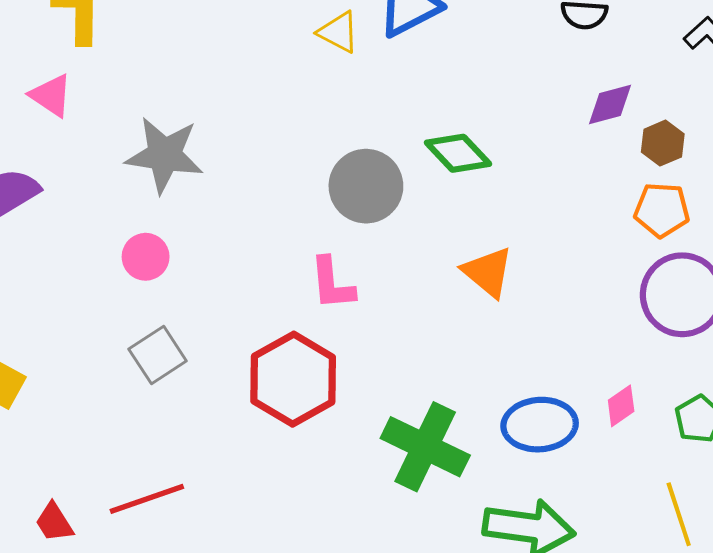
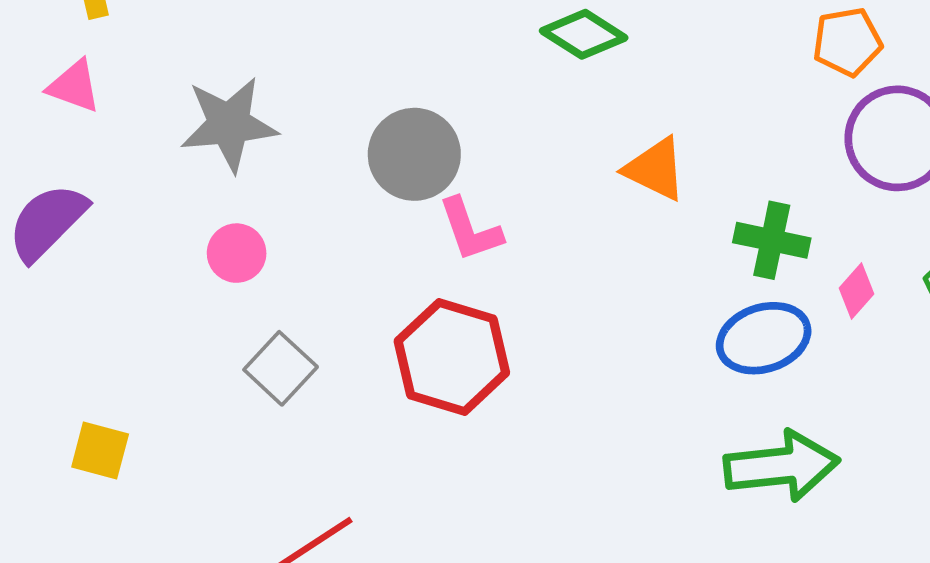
gray circle: (366, 186) -> (414, 154), moved
green cross: (425, 447) -> (772, 240), moved, size x0.7

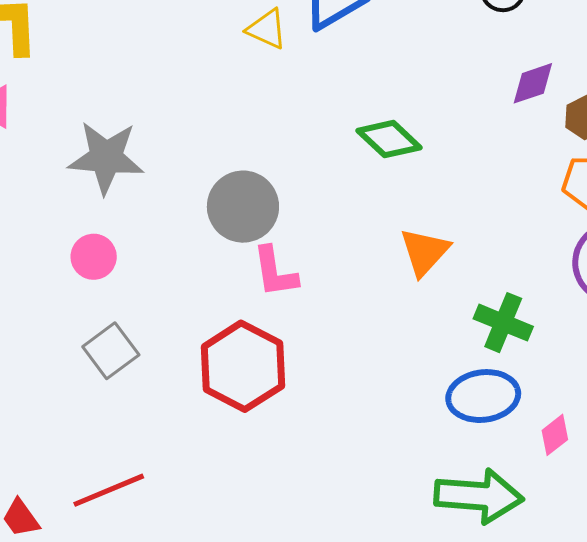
orange triangle: (655, 169) -> (425, 252), turned 36
pink diamond: (857, 291) -> (555, 435), moved

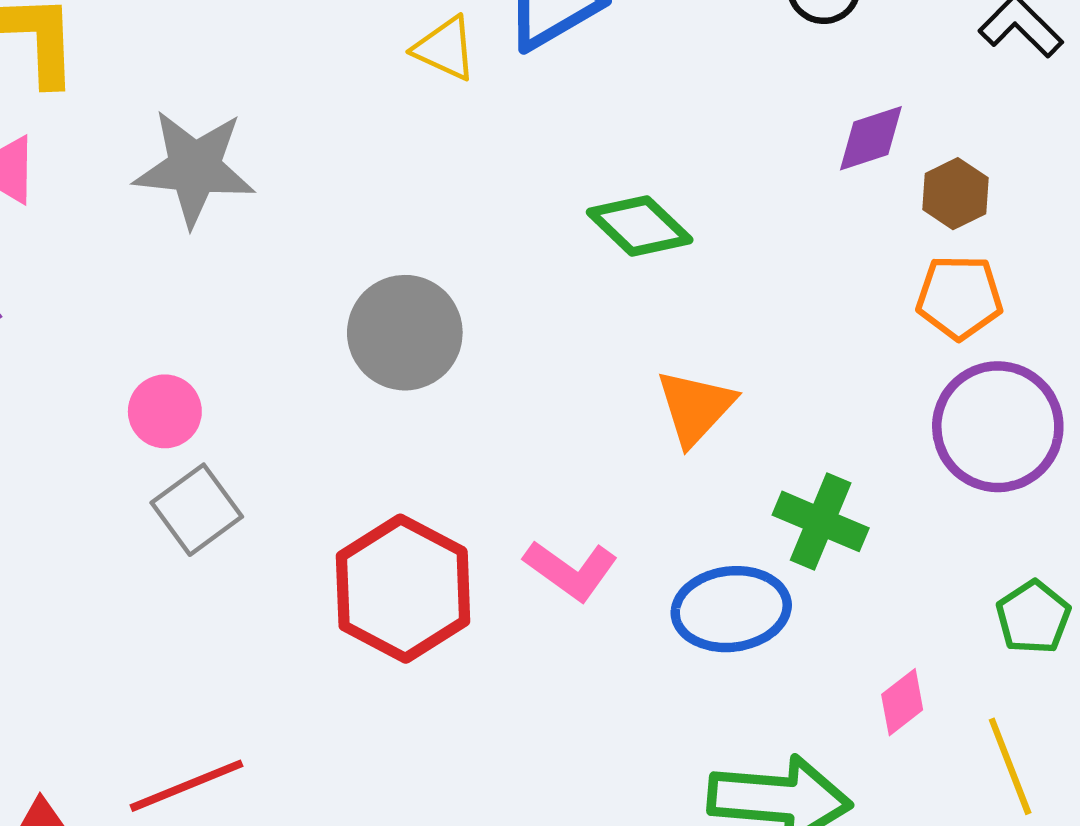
gray star: (106, 157) -> (194, 168), moved
pink L-shape: (275, 272) -> (571, 570), moved, turned -46
gray square: (111, 351) -> (197, 510), moved
blue ellipse: (483, 396) -> (731, 609), moved

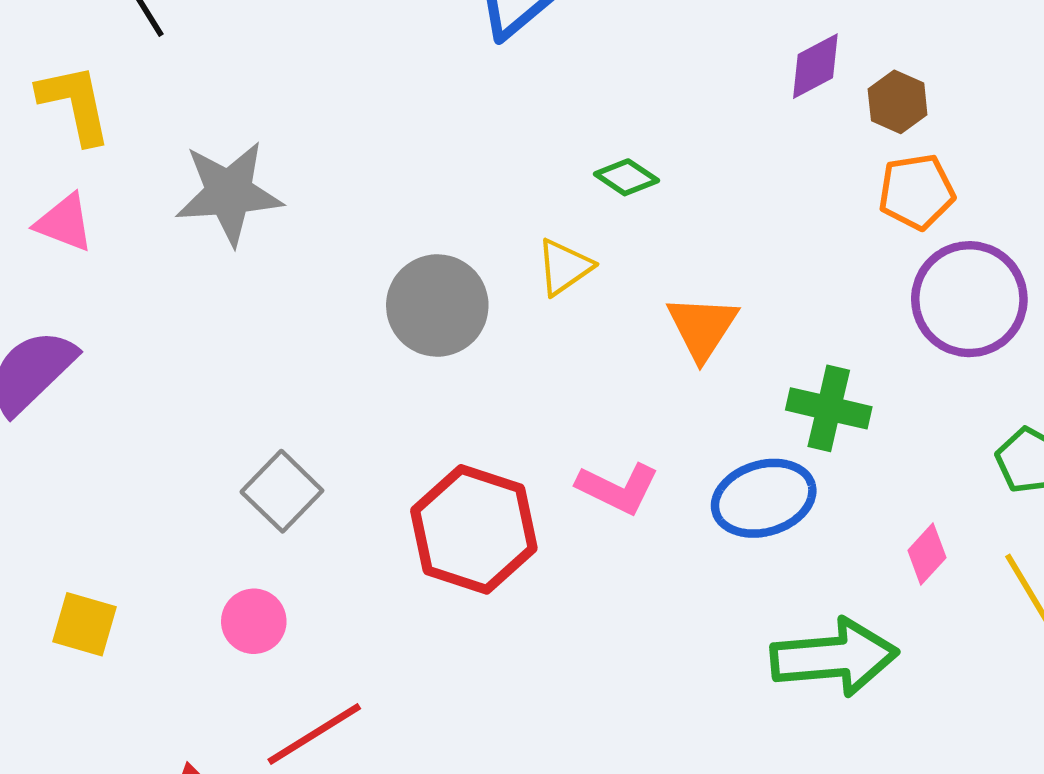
yellow triangle: (445, 48) -> (564, 267), moved, turned -50
green diamond: (640, 226) -> (626, 177), size x0.7
pink circle: (165, 411) -> (254, 621), moved

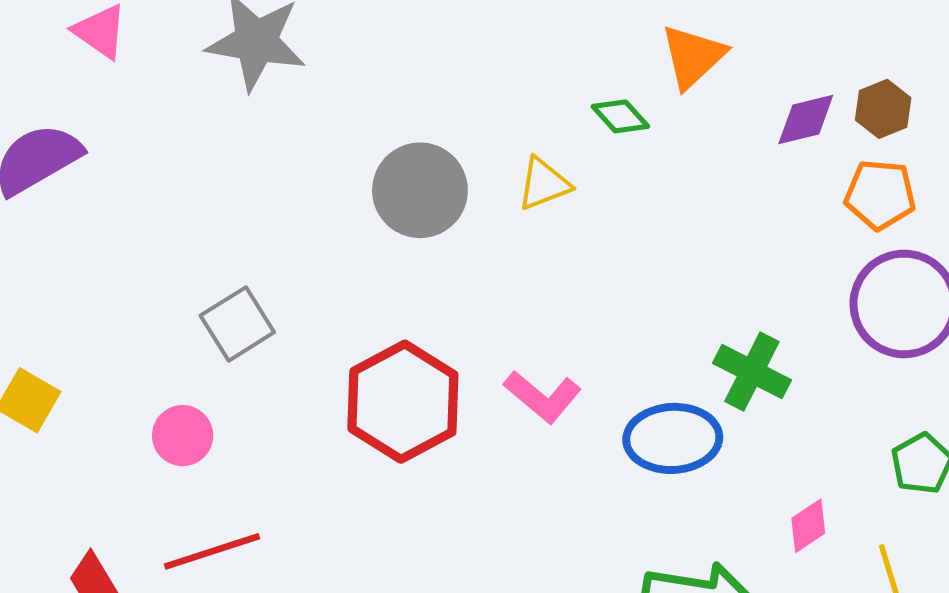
purple diamond: (815, 66) -> (806, 119), moved
orange triangle: (702, 327) -> (693, 56), moved

